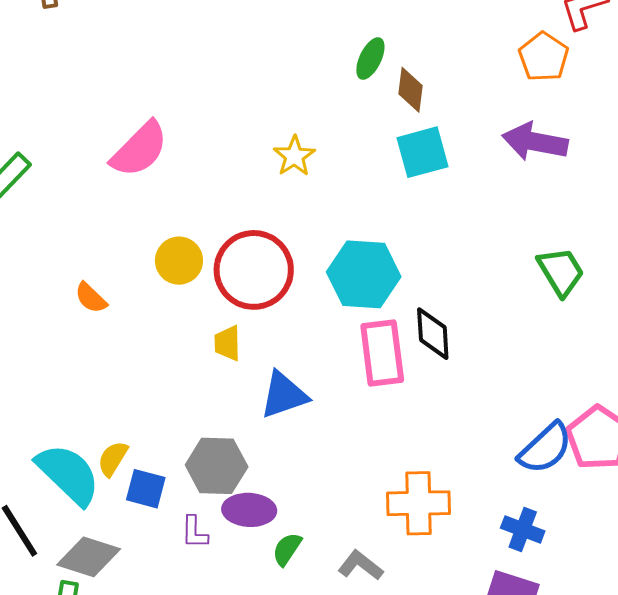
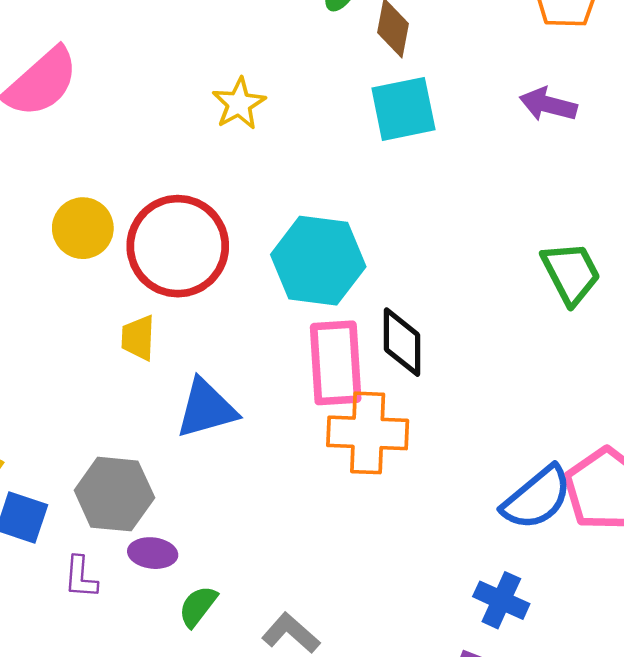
purple arrow: (535, 142) -> (548, 105), size x0.7
orange cross: (418, 503) -> (368, 433), moved
purple ellipse: (249, 510) -> (153, 553), size x0.7

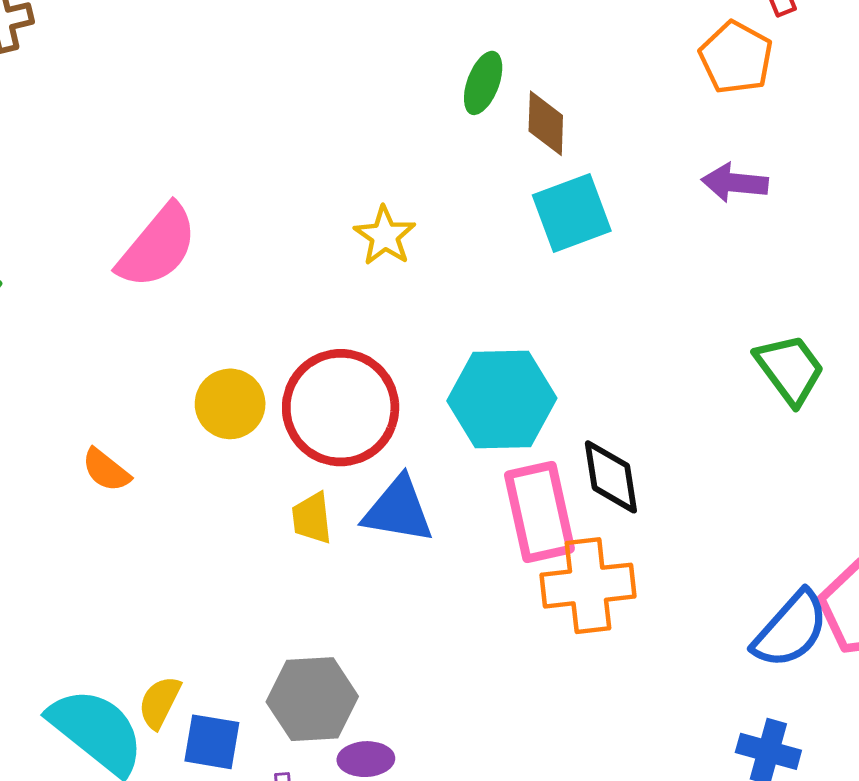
blue triangle: (206, 409) -> (398, 510), moved, turned 34

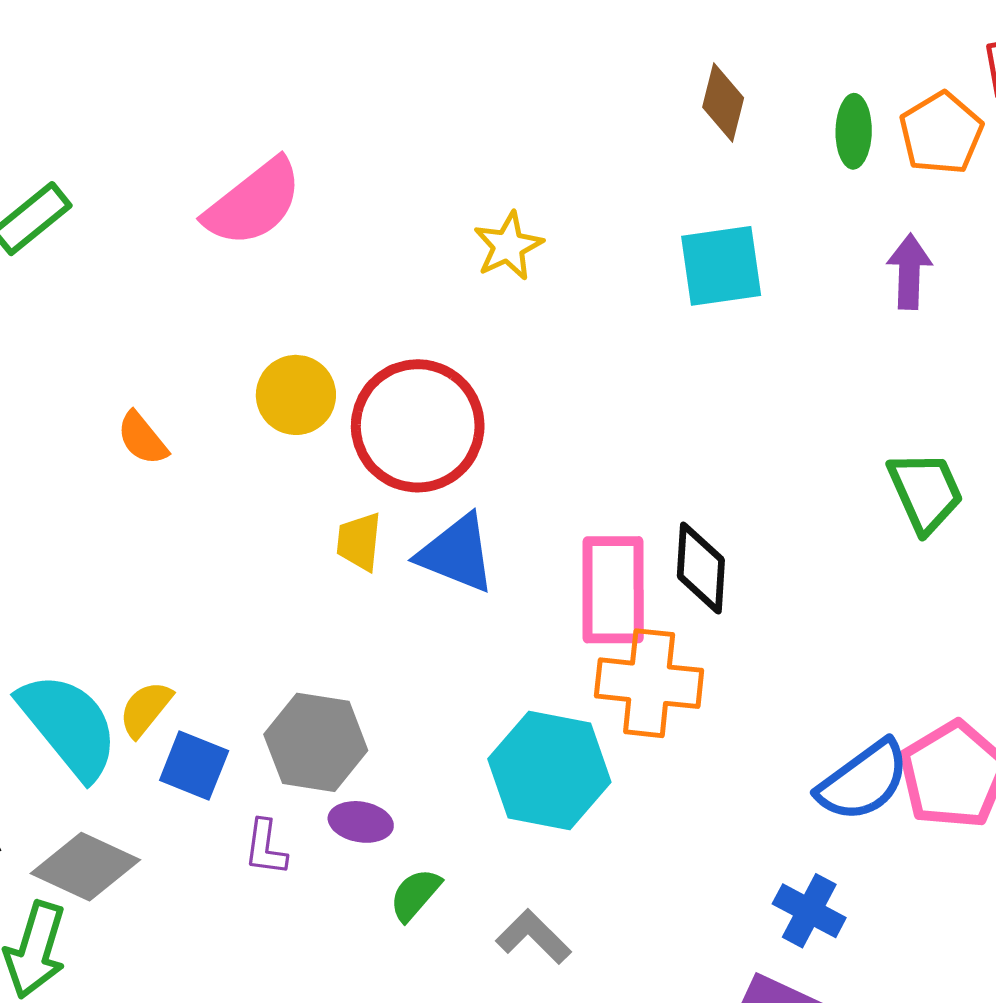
green ellipse: (483, 83) -> (854, 131), moved, turned -32
brown diamond: (546, 123) -> (723, 102), moved
purple arrow: (735, 183) -> (909, 272), turned 74
cyan hexagon: (502, 400) -> (549, 770), moved

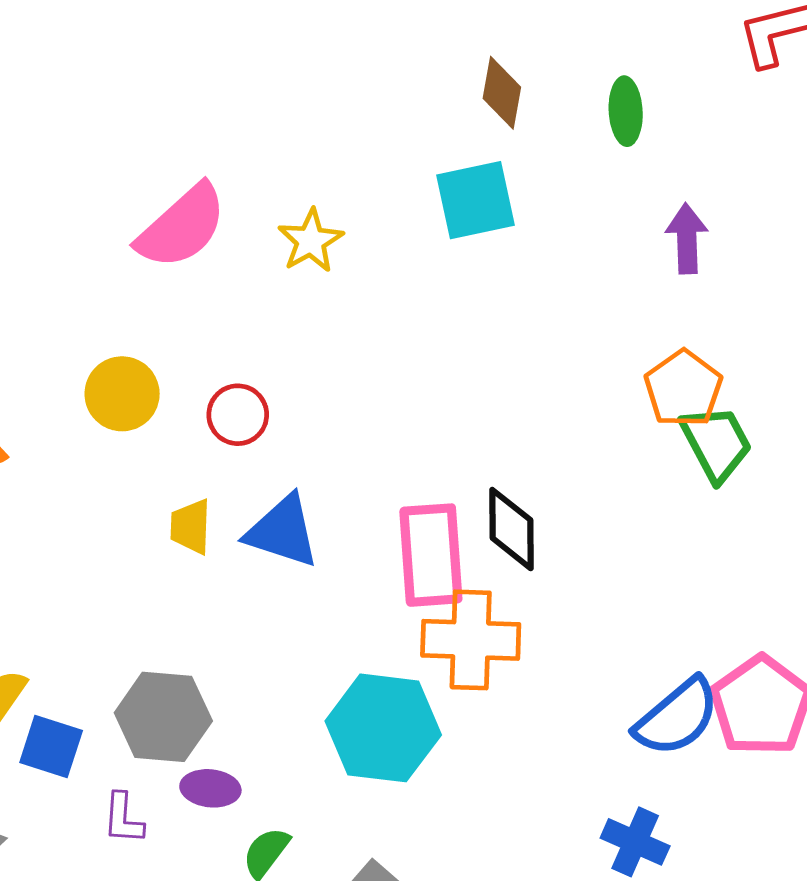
orange pentagon: (941, 133) -> (683, 389), moved
pink semicircle: (253, 203) -> (182, 227), moved
cyan square: (721, 266) -> (475, 200), moved
red circle: (418, 426) -> (238, 415), size x0.5

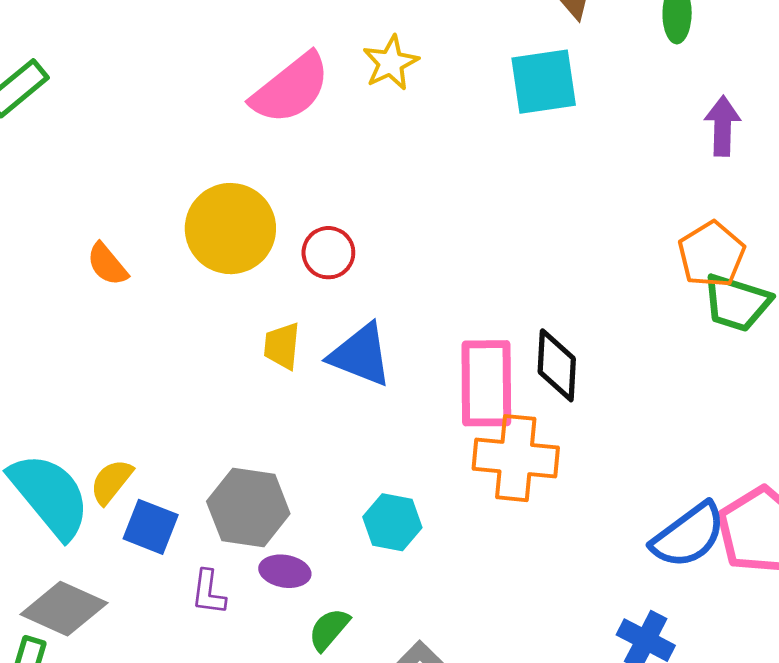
yellow star: (311, 241) -> (391, 63), moved
yellow circle: (122, 394) -> (230, 229), size x1.4
green trapezoid: (716, 443) -> (737, 303), turned 132
cyan hexagon: (383, 728) -> (392, 522), moved, size x0.6

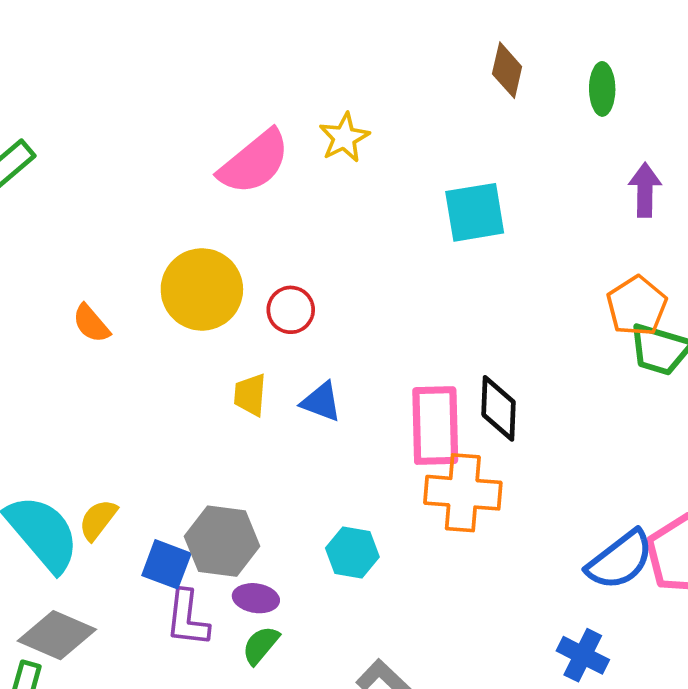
cyan square: (544, 82) -> (475, 212), moved
blue triangle: (361, 355) -> (321, 402), size x0.7
blue square: (151, 527) -> (166, 564), moved
purple L-shape: (209, 592) -> (187, 618), size x1.4
green semicircle: (329, 629) -> (261, 645), moved

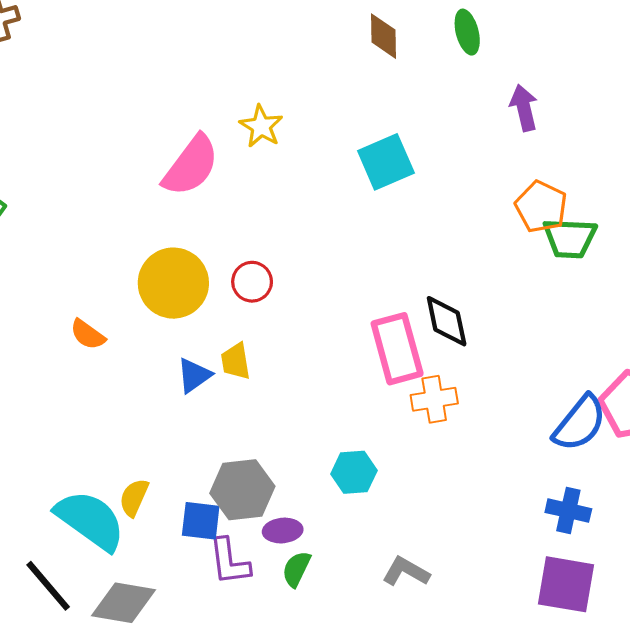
blue triangle: (321, 402) -> (194, 375), moved, turned -42
orange cross: (463, 493) -> (434, 399), size x0.7

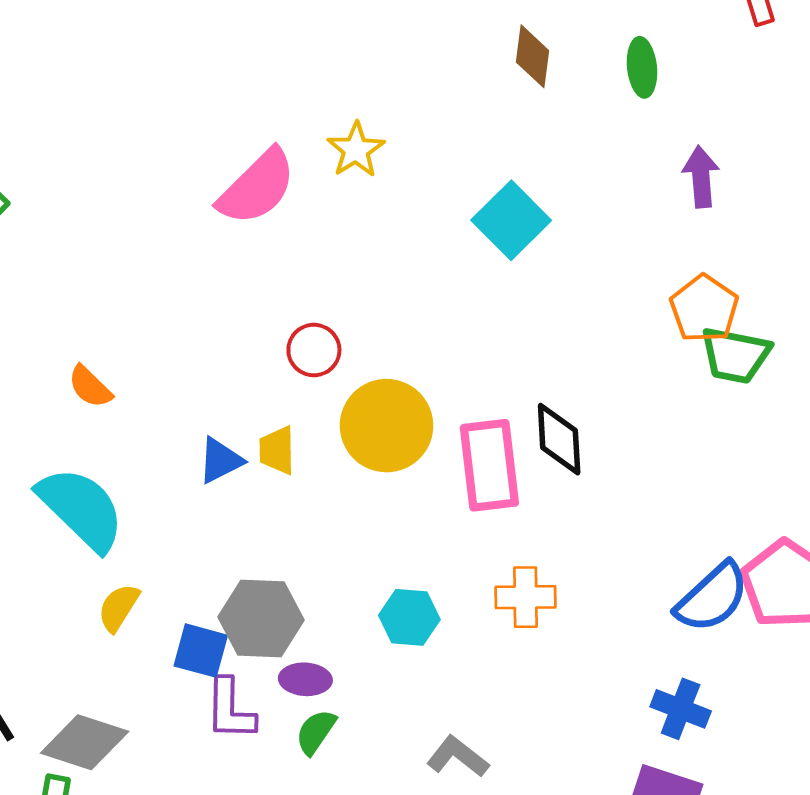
cyan square: (386, 162) -> (511, 220), turned -30
yellow circle: (173, 283) -> (387, 426), moved
orange cross: (434, 399) -> (526, 597), moved
cyan semicircle: (90, 520) -> (81, 509), moved

